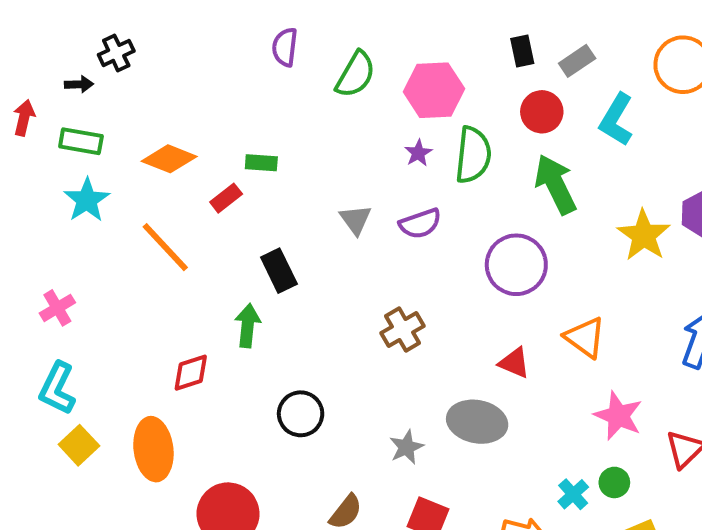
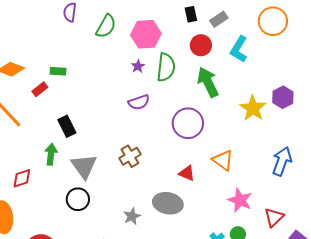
gray triangle: (355, 220) -> (84, 166), moved, size x1.6

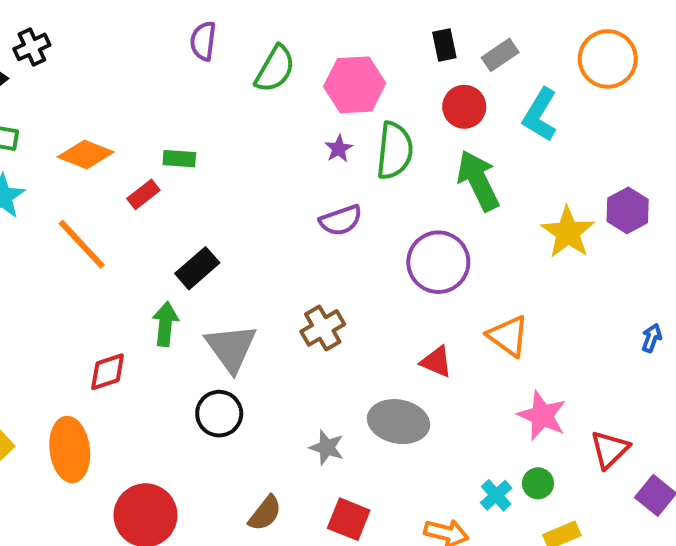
black rectangle: (67, 126) -> (197, 268), turned 75
blue arrow: (282, 161) -> (652, 338), moved, size x0.5
gray star: (132, 216) -> (327, 447), turned -30

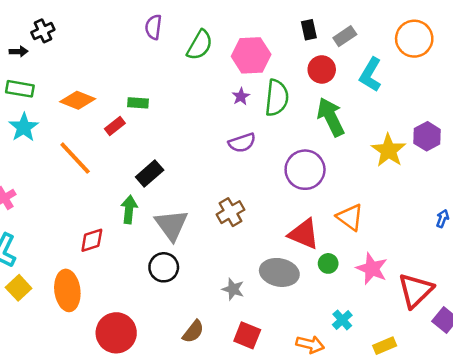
red triangle: (436, 362) -> (304, 234), size x1.5
red triangle: (610, 449) -> (415, 290), size x1.4
green circle: (538, 483) -> (328, 263), moved

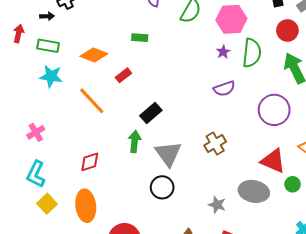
green rectangle: (138, 103) -> (140, 38), moved
cyan star: (24, 127) -> (51, 76), turned -30
red diamond: (92, 240) -> (90, 162), moved

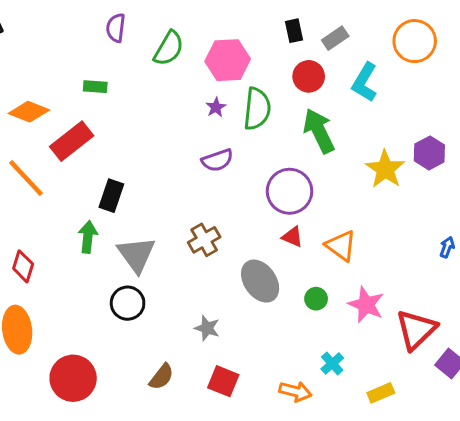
red rectangle: (123, 75) -> (72, 141), size x1.8
black rectangle: (151, 113) -> (111, 196), turned -30
red triangle: (273, 161) -> (292, 237), moved, size x0.6
red diamond: (90, 162) -> (23, 266), turned -55
gray ellipse: (254, 191) -> (260, 281), moved, turned 44

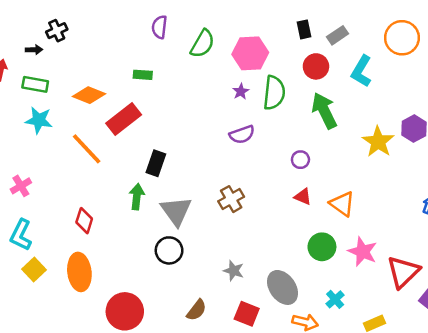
purple circle: (290, 191) -> (300, 160), size x0.5
gray ellipse: (260, 281) -> (283, 287), moved
green circle: (316, 299) -> (322, 247), size x1.5

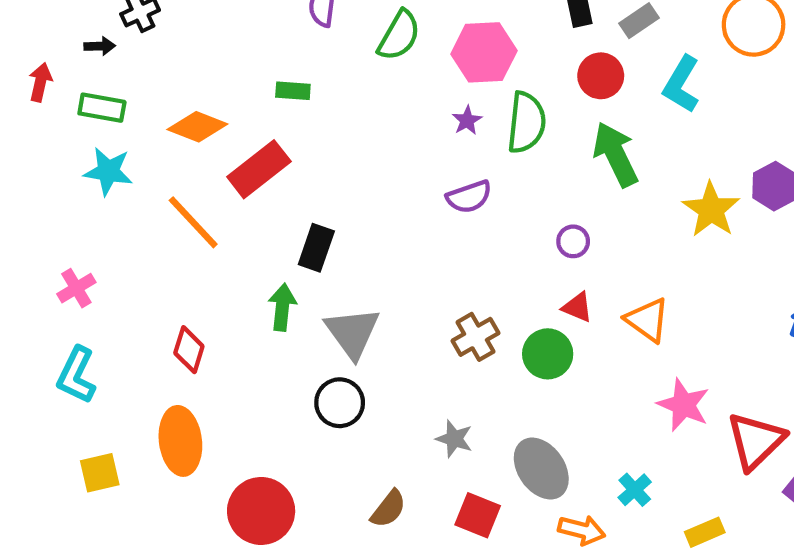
brown cross: (231, 199) -> (475, 337), moved
green circle: (322, 247) -> (548, 354), moved
yellow square: (34, 270) -> (100, 473), moved, turned 30

